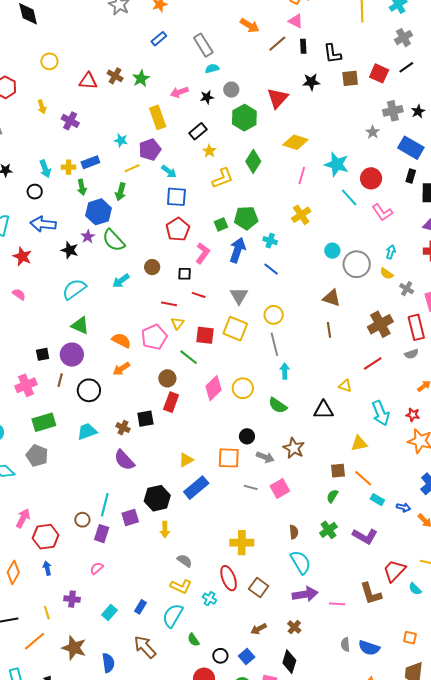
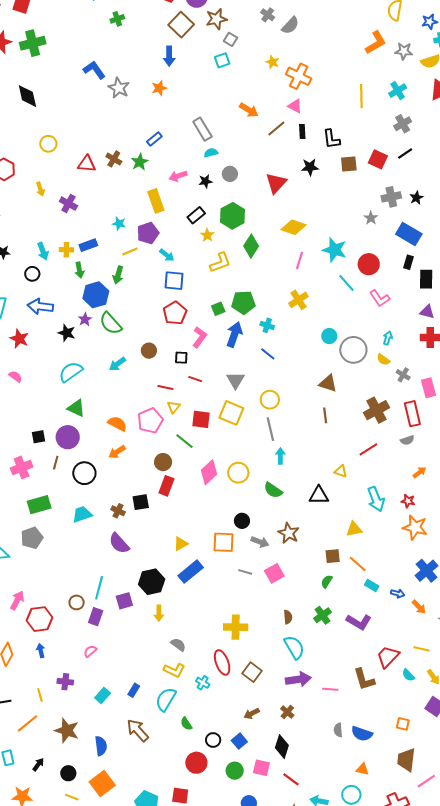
blue rectangle: (159, 39) -> (154, 139), moved
green hexagon: (244, 118) -> (233, 216), moved
gray pentagon: (37, 456) -> (32, 538), turned 30

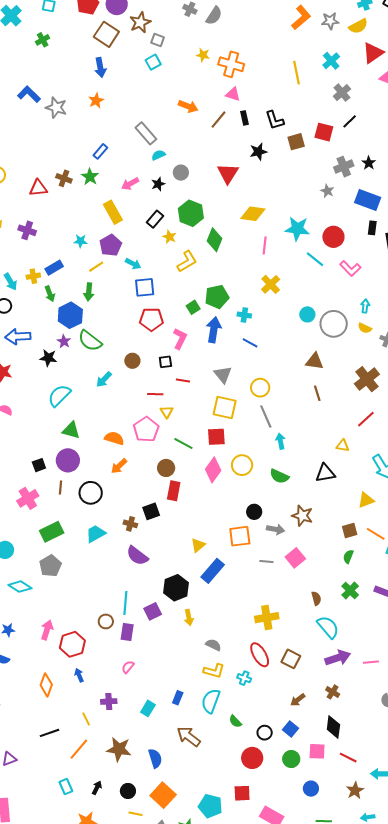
red pentagon: (175, 313) -> (151, 319), turned -30
red square: (201, 419) -> (216, 437), moved

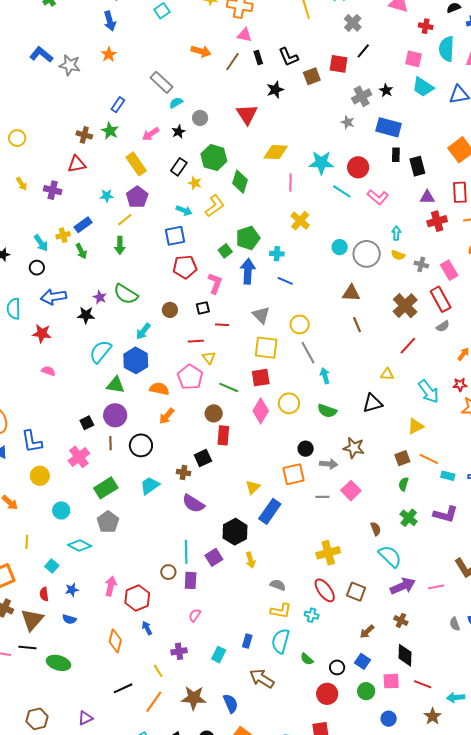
red triangle: (38, 188) -> (77, 164), moved
cyan arrow: (133, 264) -> (184, 211), moved
blue hexagon: (70, 315) -> (136, 360), moved

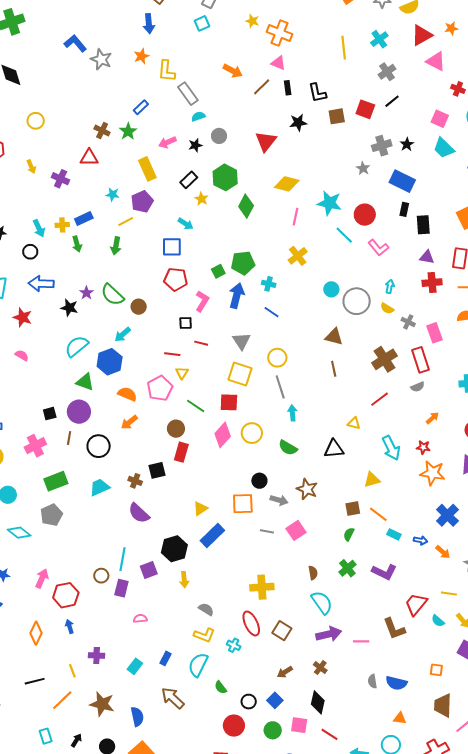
yellow L-shape: (215, 206) -> (167, 71), moved, turned 120
brown circle: (170, 310) -> (139, 307), moved
pink semicircle: (195, 615) -> (140, 619), moved, turned 40

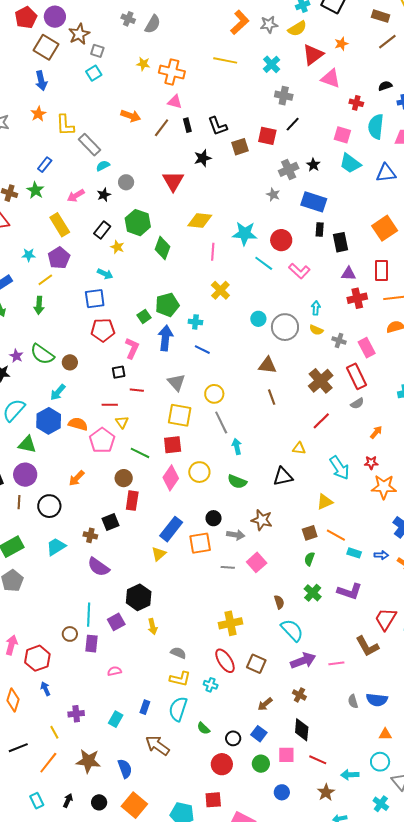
yellow line: (344, 48) -> (225, 60), moved, turned -65
gray cross: (387, 72) -> (284, 96), turned -36
orange semicircle: (127, 394) -> (78, 424), moved
blue rectangle: (212, 535) -> (171, 529), moved

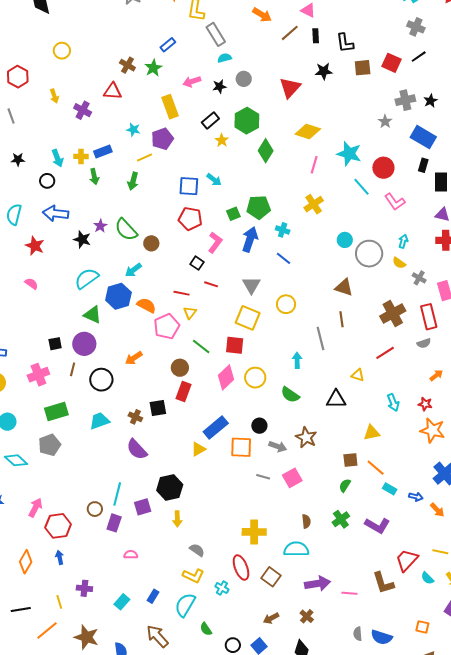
cyan arrow: (105, 274) -> (214, 180), moved
black square: (119, 372) -> (197, 263), turned 32
gray line: (221, 422) -> (320, 338), moved
cyan arrow: (339, 468) -> (393, 402), size x0.7
cyan semicircle: (292, 630) -> (296, 549), moved, turned -60

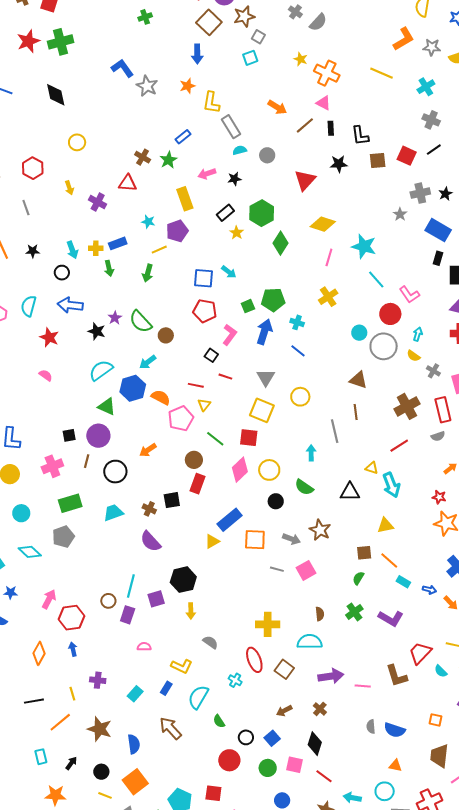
gray circle: (244, 79) -> (267, 155), moved
red circle: (383, 168) -> (390, 314), moved
cyan arrow: (393, 402) -> (391, 485), moved, size x1.4
black circle: (259, 426) -> (276, 501), moved
yellow L-shape: (193, 576) -> (182, 666), moved

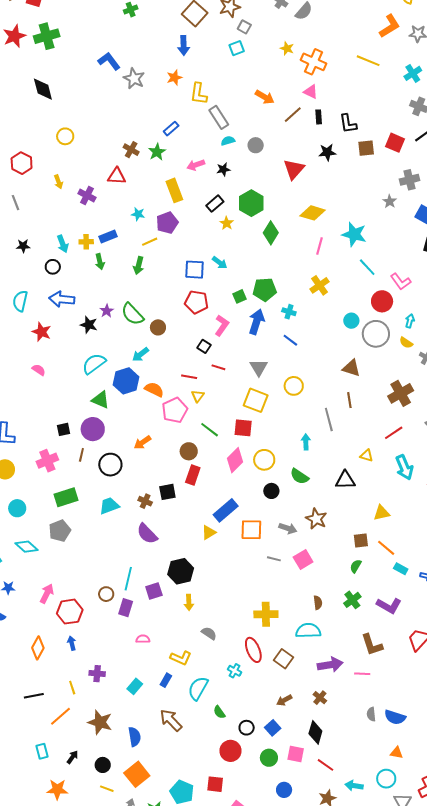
cyan arrow: (391, 485) -> (404, 467), moved
brown L-shape: (397, 676) -> (372, 645), moved

